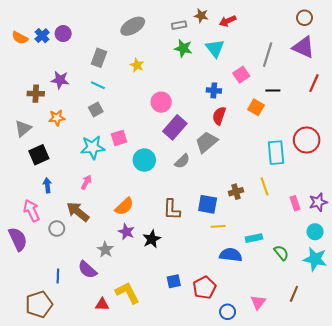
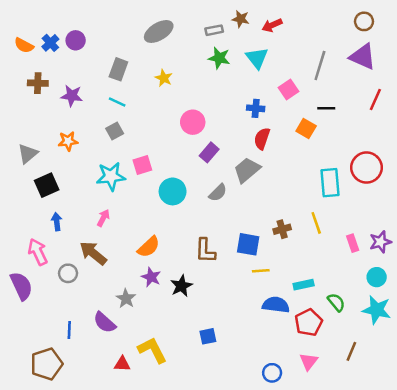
brown cross: (36, 94) -> (38, 83), moved
purple rectangle: (175, 127) -> (209, 152), size x0.7
red pentagon: (204, 288) -> (309, 322), moved

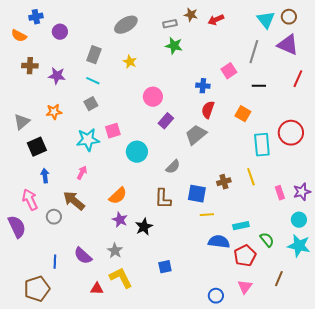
blue cross: (50, 43) -> (36, 17), moved, turned 32
cyan triangle: (257, 58) -> (266, 20), moved
orange square: (306, 128) -> (243, 114), moved
gray semicircle: (218, 193) -> (173, 167), moved
gray star: (126, 299) -> (115, 251), moved

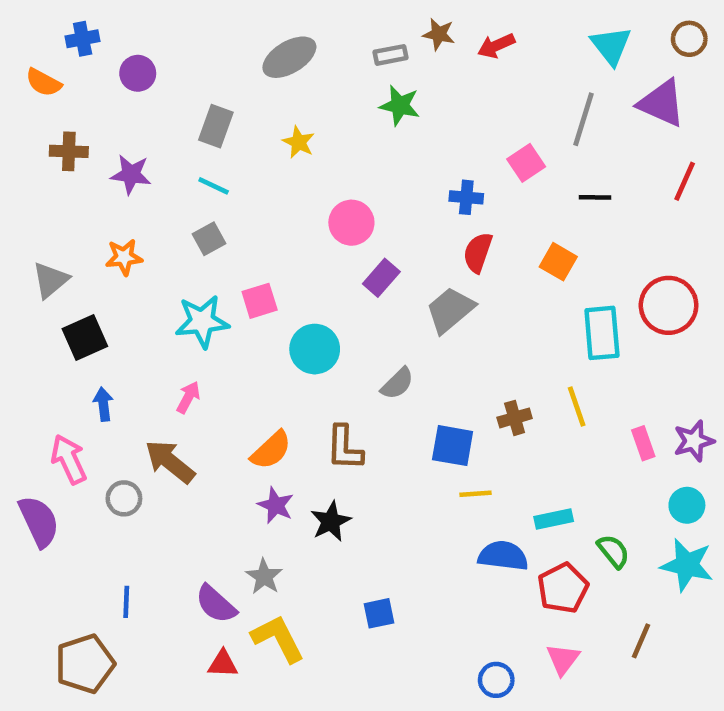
brown circle: (289, 17) -> (689, 39), moved
brown L-shape: (163, 199) -> (345, 448), moved
purple semicircle: (83, 256) -> (216, 604), moved

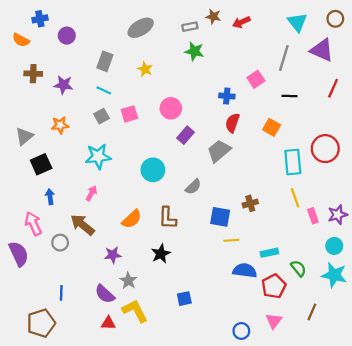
pink square: (260, 301) -> (129, 114), moved
yellow line: (577, 406) -> (295, 198), moved
purple star: (276, 505) -> (113, 255), moved, turned -30

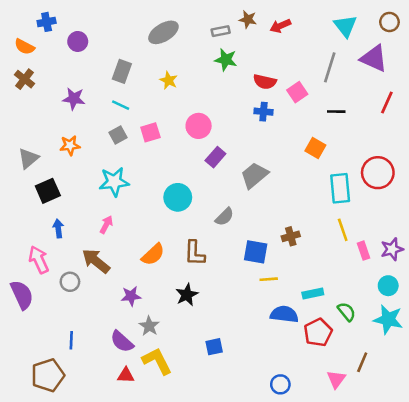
brown cross: (33, 74) -> (24, 79), moved, turned 36
red semicircle: (232, 123) -> (265, 82), moved, turned -96
pink triangle: (274, 321) -> (336, 379), moved

